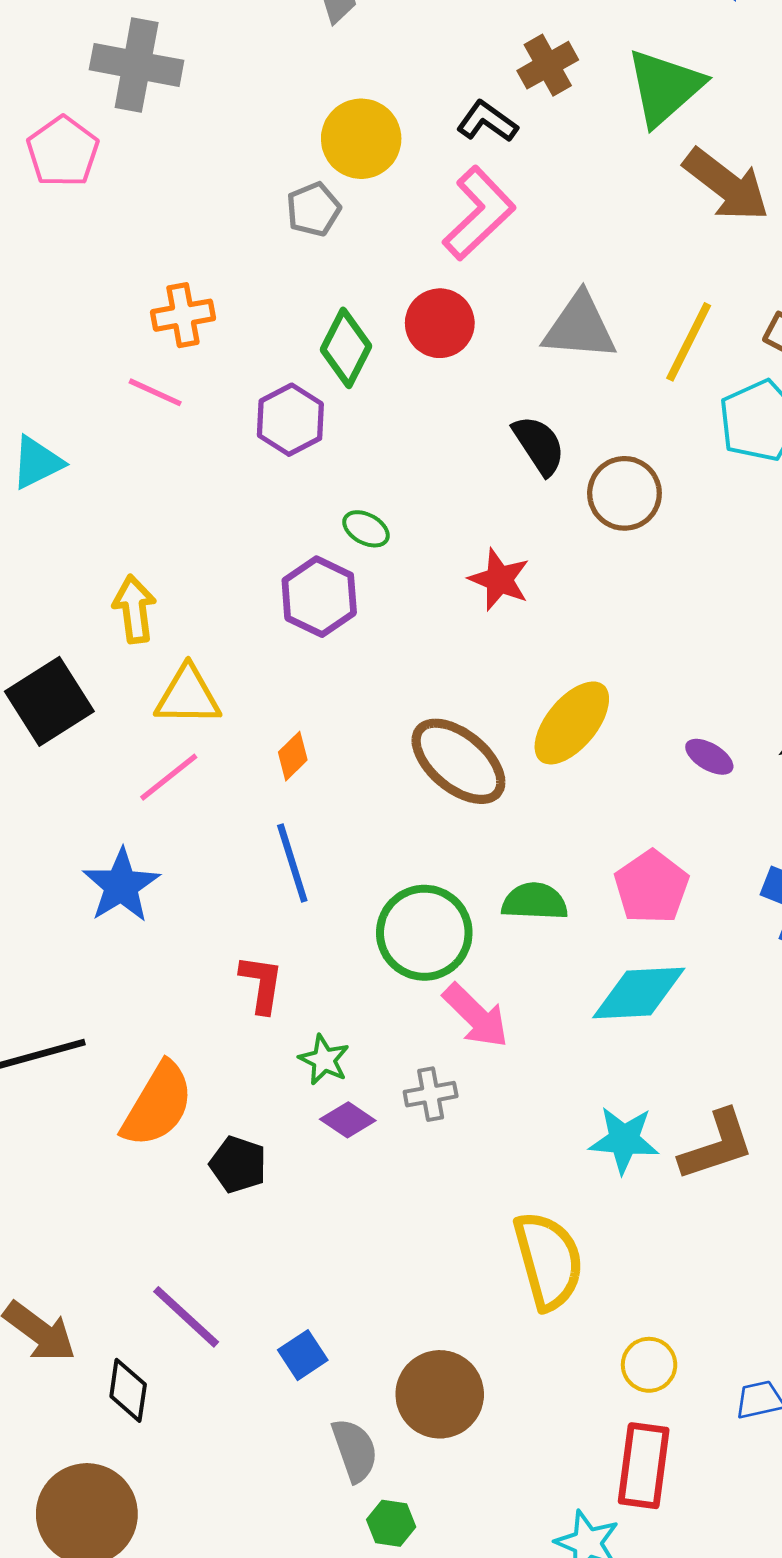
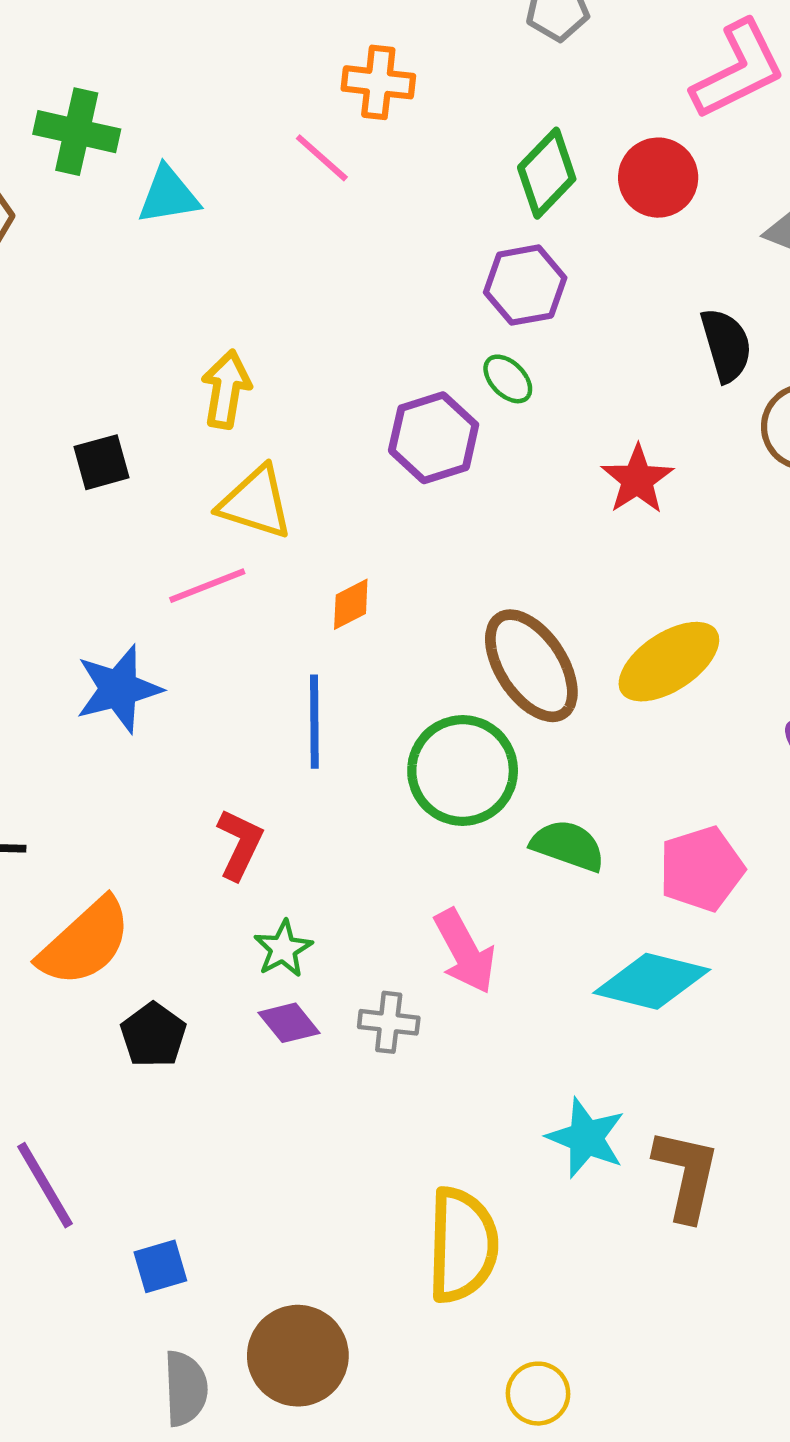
purple hexagon: (290, 420) -> (525, 285), moved
black square: (49, 701) -> (101, 462), size x0.6
green circle: (424, 933) -> (463, 771), moved
brown L-shape: (717, 1145) -> (686, 1175), turned -76

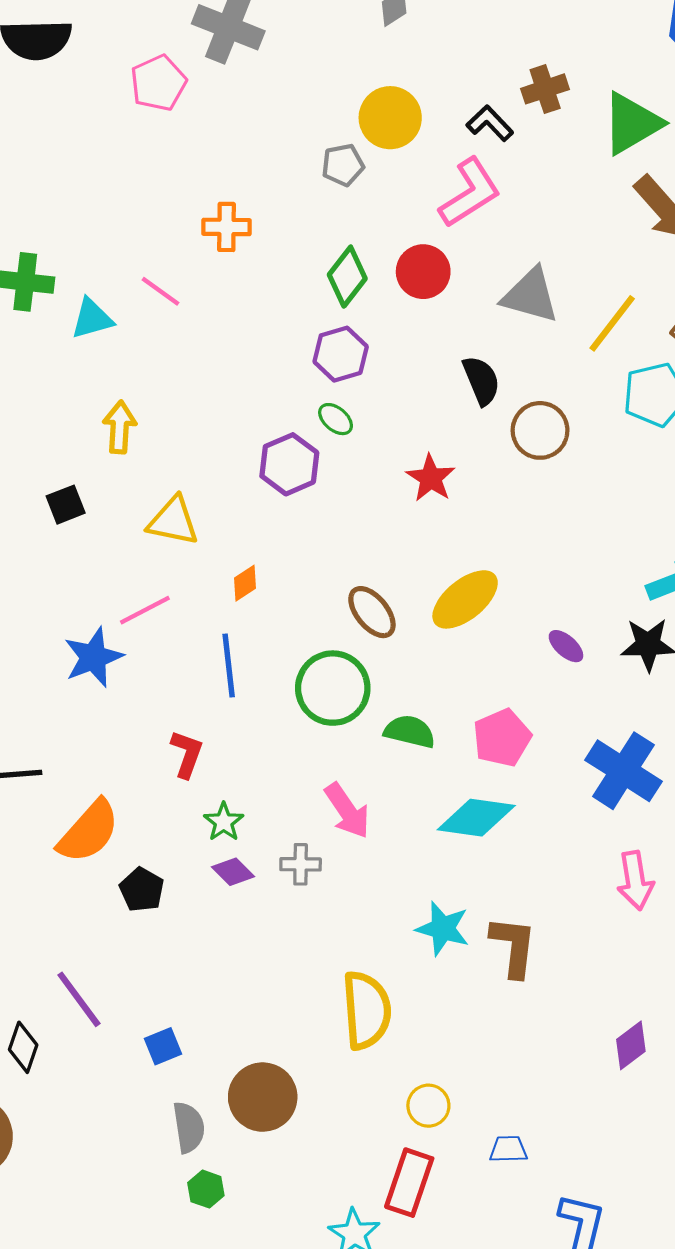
pink line: (322, 158) -> (160, 291), moved
yellow arrow: (226, 389) -> (120, 427), moved
pink line: (207, 586) -> (145, 610), moved
brown ellipse: (531, 666) -> (372, 612), size x0.7

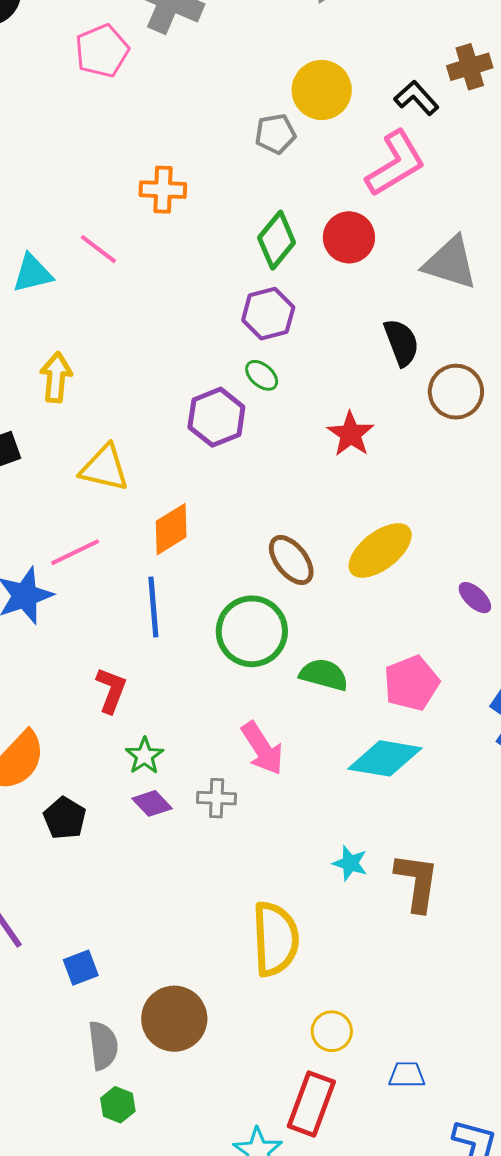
orange diamond: (245, 583) -> (171, 529), size x1.5
cyan star: (443, 929) -> (350, 863), size x0.7

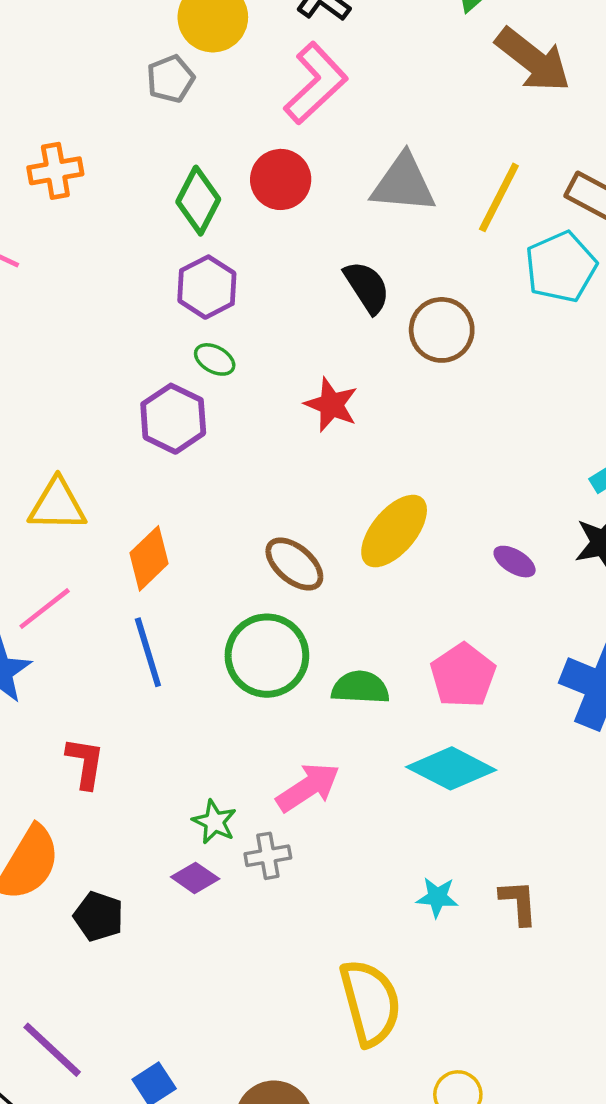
red L-shape: (111, 690) -> (85, 763), moved
pink arrow: (262, 748) -> (308, 787), turned -78
green star: (144, 756) -> (214, 822), moved
cyan diamond: (385, 758) -> (451, 768), turned 30
brown L-shape: (417, 882) -> (519, 902), size x0.7

